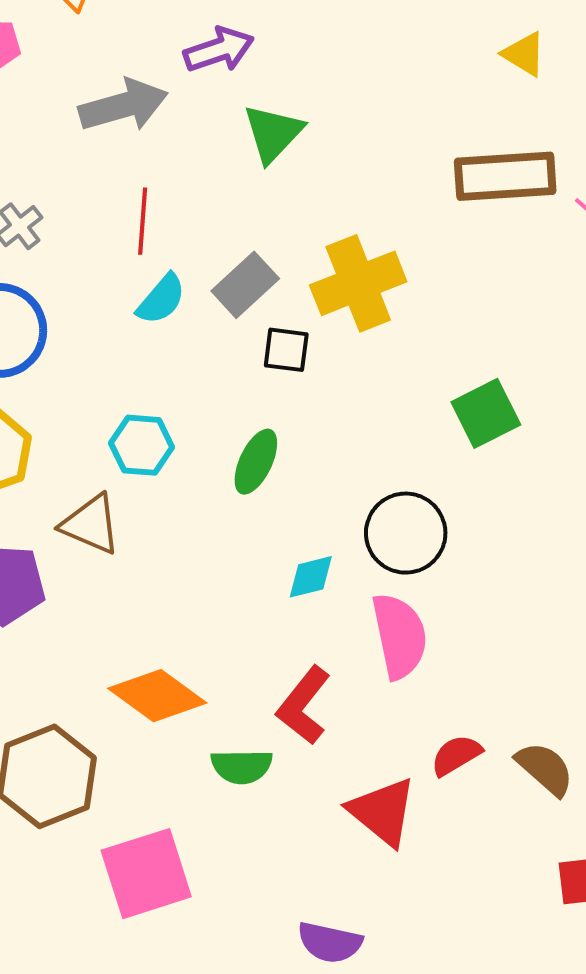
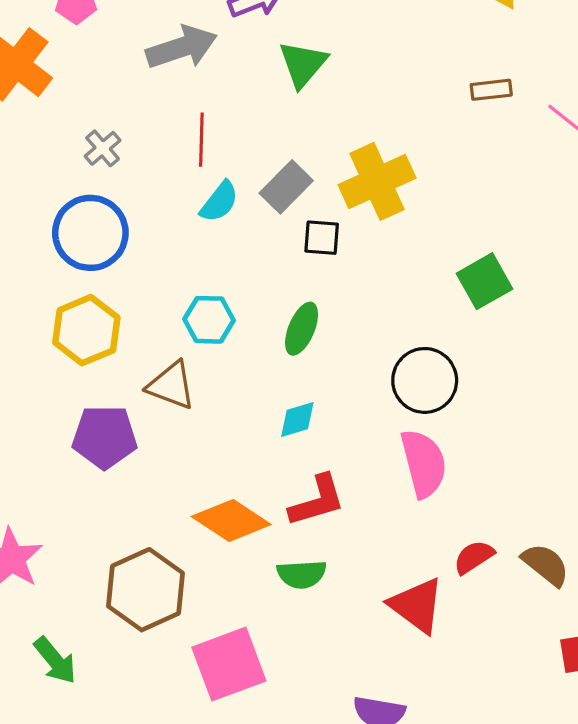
brown rectangle: (505, 176) -> (491, 90), size x0.5
cyan diamond: (311, 577) -> (297, 420), moved
red L-shape: (304, 705) -> (317, 501), moved, turned -142

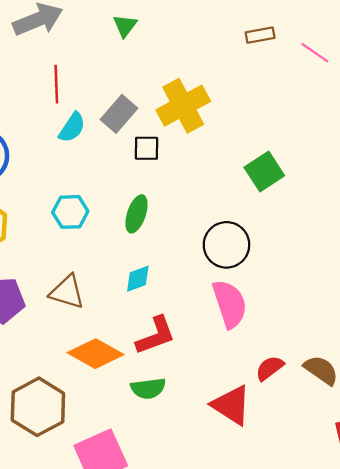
green triangle: (303, 64) -> (125, 26), size x0.7
brown triangle: (171, 385) -> (67, 292), moved

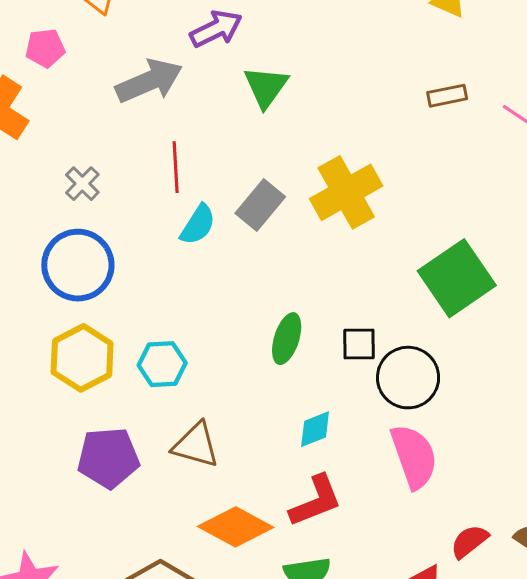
green triangle: (125, 26) -> (266, 87), size x1.4
black square: (146, 148) -> (359, 344), moved
green square: (264, 171) -> (457, 278), size x1.4
cyan hexagon: (70, 212) -> (162, 364), moved
cyan diamond: (138, 279) -> (315, 429), moved

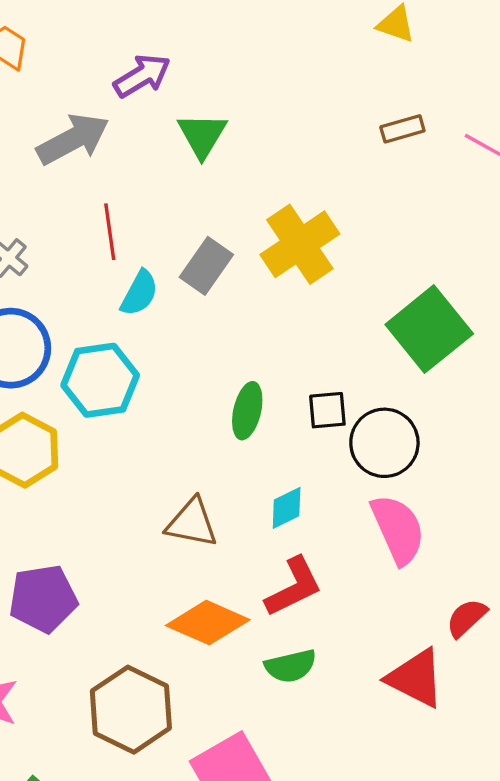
cyan hexagon: (162, 364) -> (100, 380), moved, size x1.4
brown triangle: (196, 445) -> (192, 523), moved
purple pentagon: (108, 458) -> (43, 599), moved

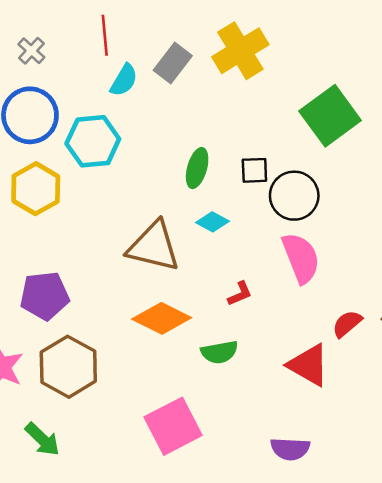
cyan diamond: (287, 508) -> (212, 222), moved, turned 52
brown triangle: (192, 523) -> (154, 246), size x1.4
red L-shape: (294, 587) -> (240, 294), moved, size x0.6
brown hexagon: (131, 710) -> (68, 367), moved

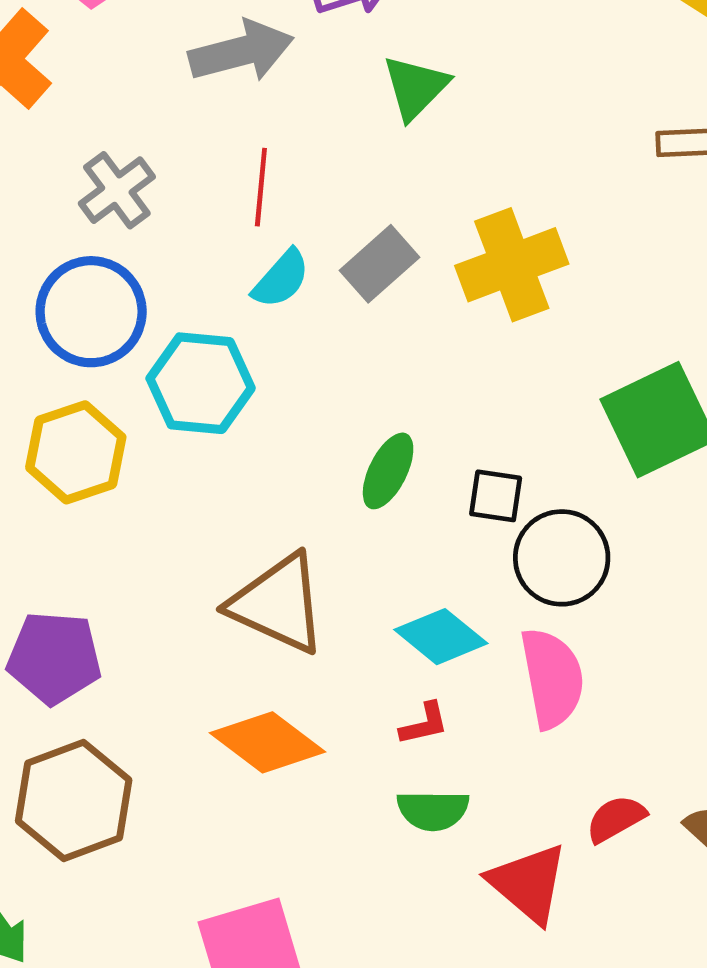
gray cross: (31, 51) -> (117, 190), size x1.4
cyan diamond: (212, 222) -> (441, 637), moved, size x1.4
green semicircle: (219, 352) -> (433, 810), moved

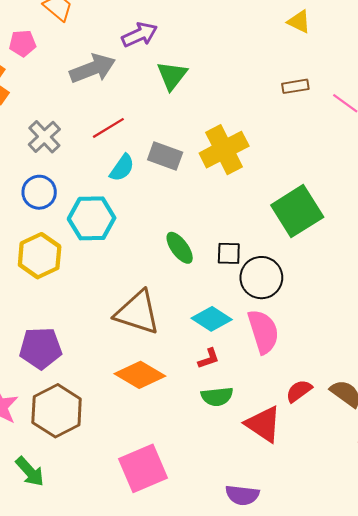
red line: (261, 187) -> (108, 128), turned 60
gray rectangle: (379, 264) -> (165, 156), turned 68
blue circle: (91, 312) -> (39, 192), size x0.7
green ellipse: (388, 471) -> (180, 248), turned -56

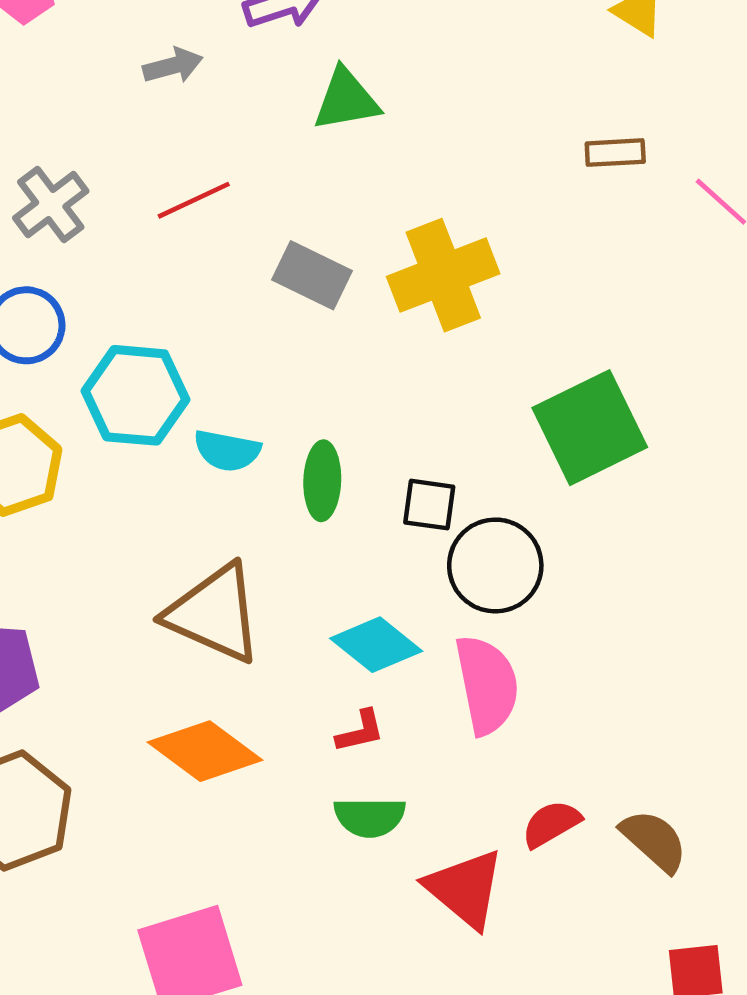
gray arrow: (93, 69) -> (173, 66), size x0.6
green triangle: (172, 76) -> (346, 100), turned 36
cyan semicircle: (122, 168) -> (227, 451), moved, turned 60
green ellipse: (180, 248) -> (322, 481), turned 32

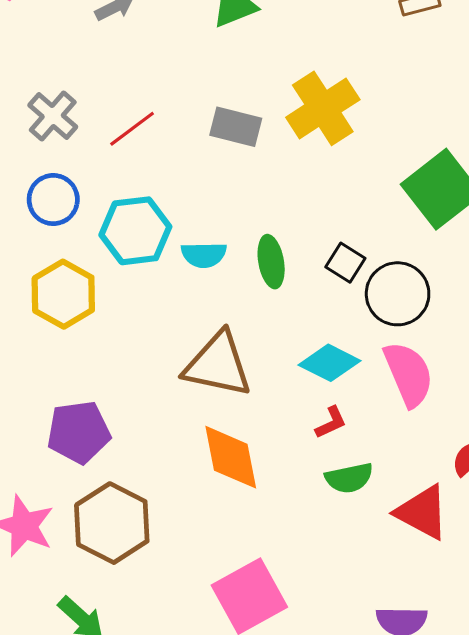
red line: (194, 200) -> (132, 129), moved
black square: (429, 505) -> (345, 263), turned 36
orange diamond: (205, 751) -> (231, 457), turned 54

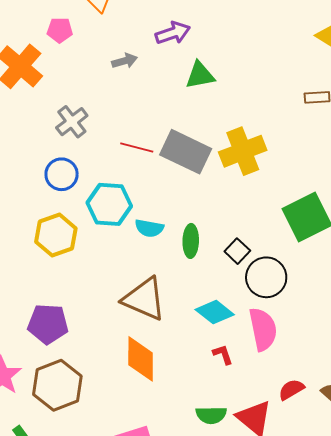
gray rectangle: (236, 127) -> (186, 152), size x1.5
red line: (132, 129) -> (137, 148), moved, turned 40
red L-shape: (331, 423) -> (223, 354), moved, turned -95
green semicircle: (349, 478) -> (211, 415), moved

